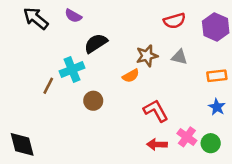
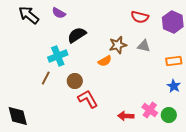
red semicircle: (174, 21) -> (140, 17), turned 30
brown line: (48, 86) -> (46, 78), moved
red L-shape: (156, 111) -> (88, 99), moved

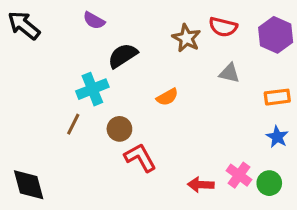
black arrow: (29, 15) -> (24, 25), moved
brown star: (118, 45) -> (186, 38), moved, turned -30

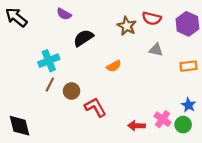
cyan cross: (92, 89) -> (49, 61), moved
brown circle: (119, 129) -> (72, 91), moved
blue star: (277, 137) -> (189, 105), moved

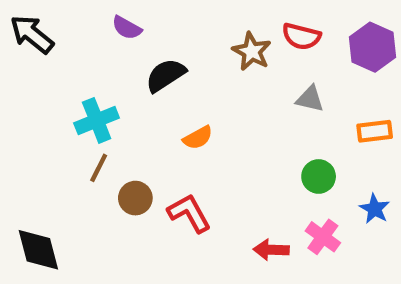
orange semicircle: (114, 66) -> (198, 138), moved
brown circle: (72, 91) -> (135, 198), moved
green circle: (183, 125) -> (319, 176), moved

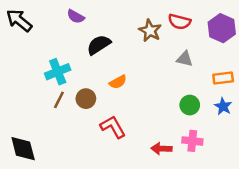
brown circle: (135, 198) -> (86, 99), moved
blue star: (375, 209) -> (223, 106), moved
pink cross: (323, 237) -> (192, 141), turned -30

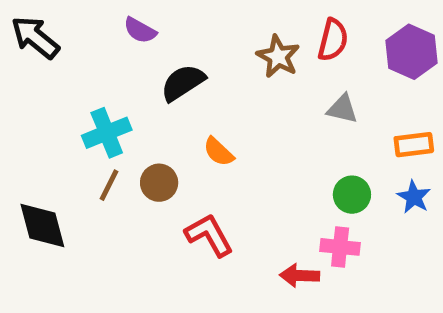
red semicircle: (179, 22) -> (333, 40), turned -90
orange semicircle: (118, 82) -> (219, 152), turned 72
pink cross: (192, 141) -> (340, 247), moved
black diamond: (23, 149) -> (42, 226), moved

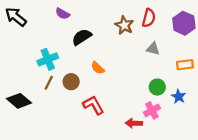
blue star: (414, 197) -> (179, 97), moved
black diamond: (42, 226) -> (19, 101), turned -35
pink cross: (340, 247) -> (152, 110), turned -35

